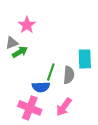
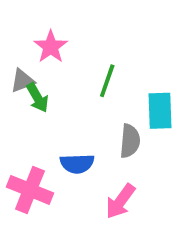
green arrow: (20, 52) -> (38, 98), turned 91
green line: (51, 72) -> (107, 81), moved
pink cross: (30, 108) -> (30, 190), moved

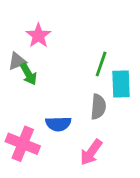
green line: (107, 81) -> (101, 64), moved

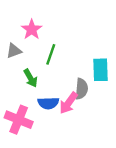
green line: (101, 64) -> (51, 54), moved
green arrow: (28, 74) -> (30, 78), moved
pink arrow: (91, 152) -> (68, 103), moved

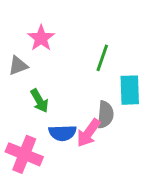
green line: (51, 54) -> (102, 58), moved

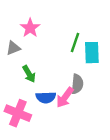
cyan rectangle: (130, 90) -> (92, 53), moved

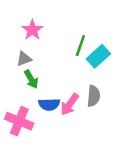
gray triangle: (13, 48) -> (24, 59), moved
cyan rectangle: (92, 53) -> (98, 56), turned 50
gray semicircle: (77, 84) -> (94, 96), moved

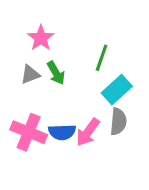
cyan rectangle: (98, 56) -> (117, 90), moved
green arrow: (31, 79) -> (56, 73), moved
pink cross: (19, 121) -> (29, 132), moved

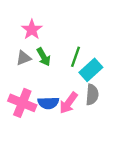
green line: (102, 58) -> (76, 57), moved

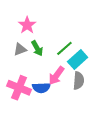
green line: (76, 57) -> (64, 48), turned 30
pink arrow: (68, 103) -> (56, 76), moved

